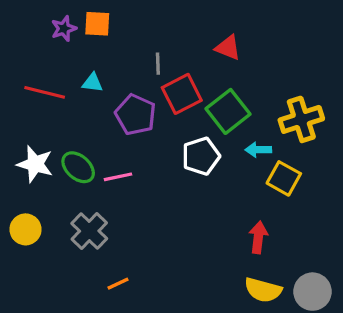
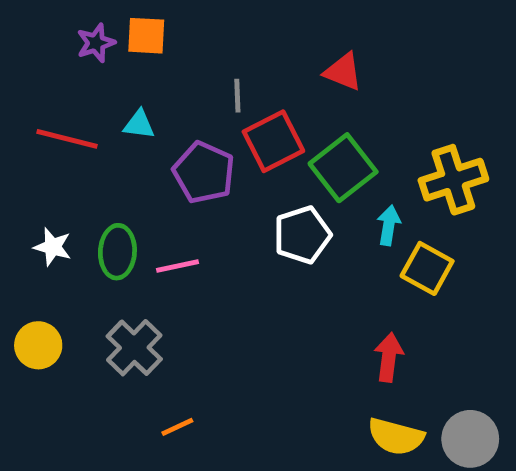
cyan arrow: (258, 150) -> (389, 225), turned 100
white star: (35, 164) -> (53, 247), size x0.7
green ellipse: (78, 167) -> (117, 252), turned 52

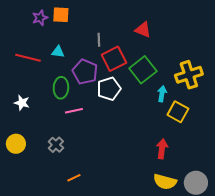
white pentagon: (302, 235) -> (109, 89), moved
green ellipse: (117, 252) -> (61, 88), moved
gray cross: (134, 348) -> (56, 145), size x0.7

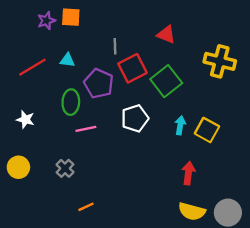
red line: (28, 58) -> (32, 67), turned -45
yellow cross: (189, 75) -> (220, 61), moved, turned 32
white pentagon: (109, 89) -> (135, 118), moved
cyan arrow: (162, 94) -> (180, 125), moved

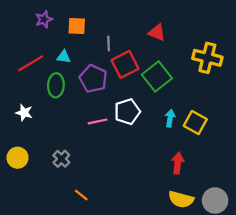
orange square: (71, 17) -> (77, 26), moved
green ellipse: (71, 102) -> (56, 85), moved
pink line: (86, 129) -> (98, 121), moved
orange line: (86, 207) -> (81, 195), turned 64

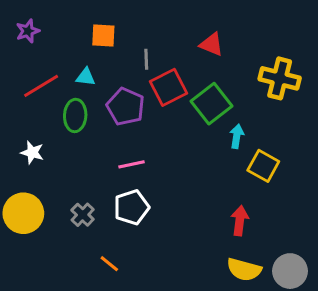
purple star: (44, 19) -> (28, 31), moved
white pentagon: (127, 112) -> (131, 207), moved
cyan arrow: (170, 118) -> (237, 136), moved
yellow circle: (18, 158) -> (23, 213), size x1.4

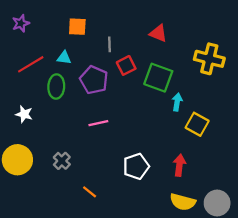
red square: (169, 87) -> (126, 65), size x0.7
green square: (211, 104) -> (158, 78), turned -32
white pentagon: (131, 207) -> (136, 166), moved
orange line: (109, 264) -> (90, 192), moved

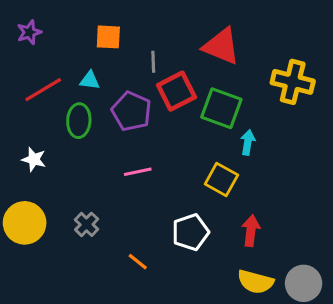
red triangle: (158, 33) -> (221, 46), size x1.5
red square: (126, 65) -> (176, 91), size x1.4
yellow square: (197, 124) -> (221, 179), moved
orange line: (90, 192) -> (138, 262), moved

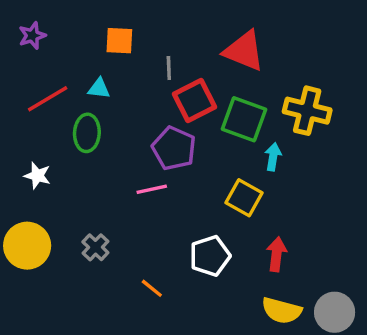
yellow cross: (293, 82) -> (307, 111), moved
purple pentagon: (132, 111) -> (174, 148), moved

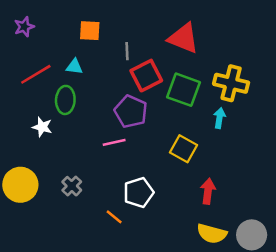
cyan arrow: (273, 157) -> (219, 118), moved
white star: (37, 176) -> (42, 127), moved
white pentagon: (210, 256) -> (139, 192), moved

